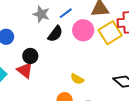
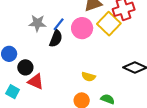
blue line: (66, 13) -> (59, 24), moved
black circle: (30, 56) -> (25, 67), moved

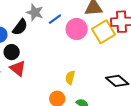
black semicircle: (56, 39) -> (20, 27), moved
yellow semicircle: (88, 77) -> (70, 78), turned 72

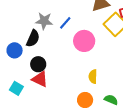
pink circle: (77, 29) -> (84, 41), moved
black circle: (12, 52) -> (38, 64), moved

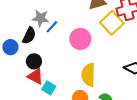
blue line: (65, 23) -> (52, 27), moved
yellow semicircle: (93, 77) -> (88, 75), size x1.6
cyan square: (16, 88) -> (49, 88), moved

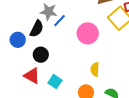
yellow semicircle: (88, 75) -> (95, 69), size x0.6
red triangle: (35, 76) -> (32, 76), moved

